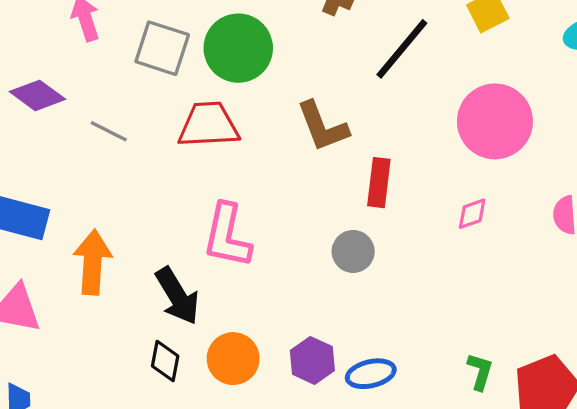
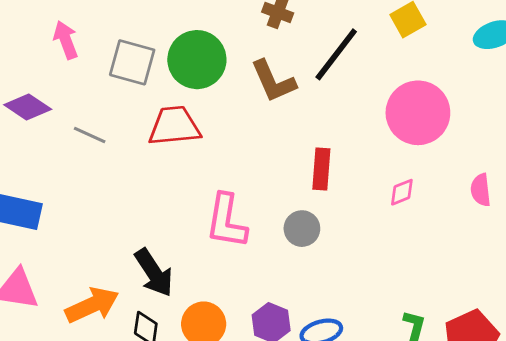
brown L-shape: (322, 126) -> (273, 81), moved
pink L-shape: (227, 236) -> (226, 221), moved
orange arrow: (93, 262) -> (92, 305), moved, turned 64

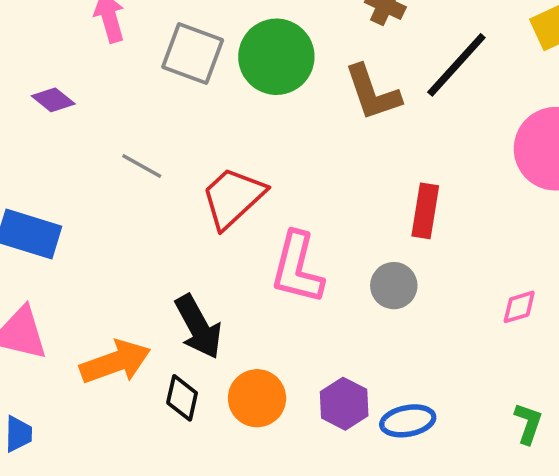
purple diamond: (28, 107) -> (53, 100), size x0.7
red trapezoid: (174, 126) -> (233, 198), moved, turned -42
gray line: (90, 135) -> (142, 166), moved
pink diamond: (402, 192) -> (519, 307), moved

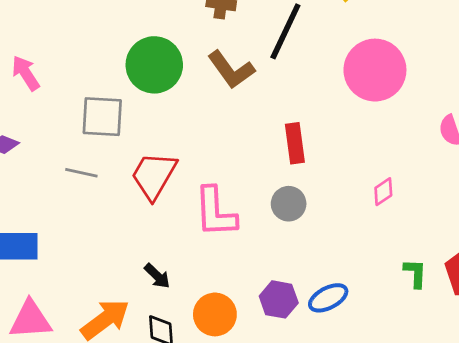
gray square: (193, 53) -> (102, 117), moved
black arrow: (198, 327) -> (157, 276), size x0.6

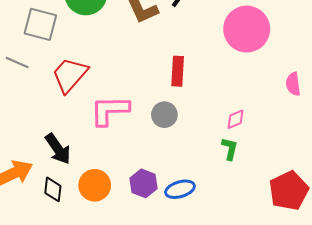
pink L-shape: (215, 212) -> (110, 110), turned 81
green L-shape: (415, 273) -> (230, 149), moved
black arrow: (157, 276) -> (58, 149), size x1.5

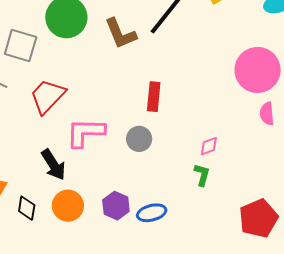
pink circle: (247, 29) -> (258, 70), moved
black arrow: (58, 149) -> (53, 165), moved

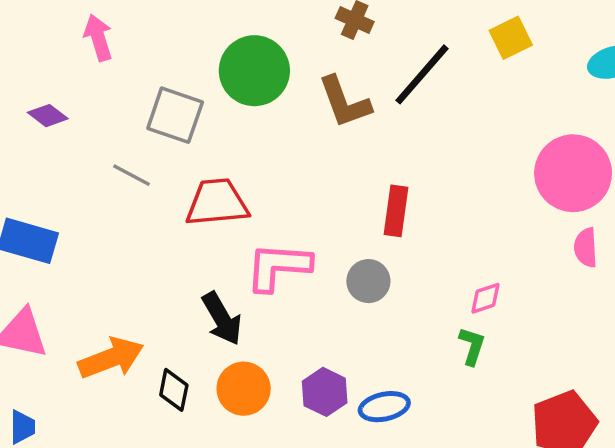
red trapezoid: (48, 96) -> (217, 203), turned 39

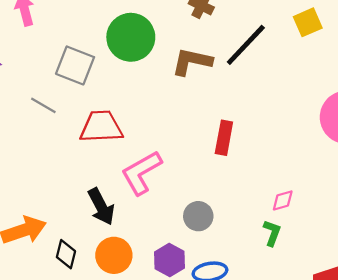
brown L-shape: (344, 102) -> (192, 62), turned 120
pink L-shape: (278, 267) -> (141, 173), turned -36
gray circle: (368, 281) -> (198, 216), moved

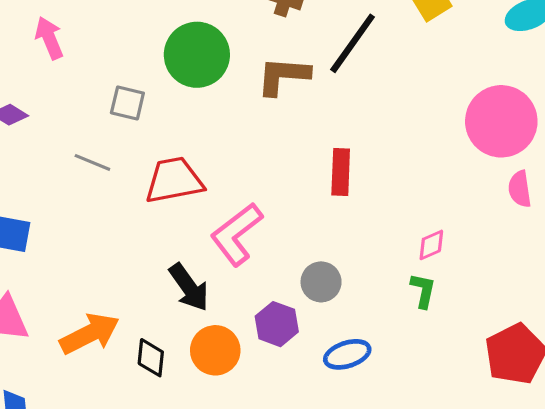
gray square: (75, 65) -> (127, 103), size x0.7
purple hexagon: (169, 260) -> (277, 324), moved

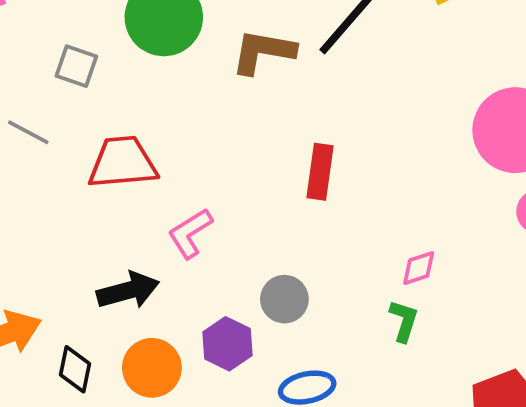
pink L-shape: (237, 234) -> (190, 233), size x0.7
black arrow: (189, 287) -> (128, 290), turned -75

